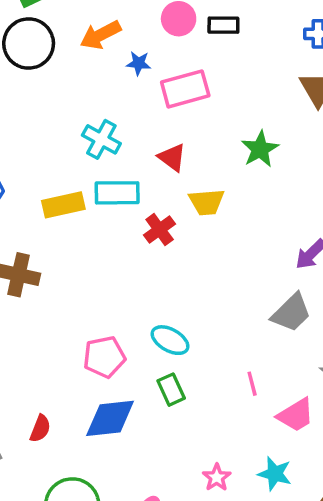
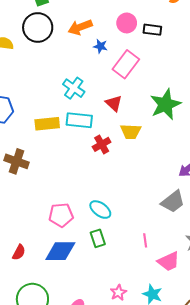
pink rectangle: (185, 89) -> (126, 64), turned -44
green star: (260, 149) -> (165, 104), size x1.4

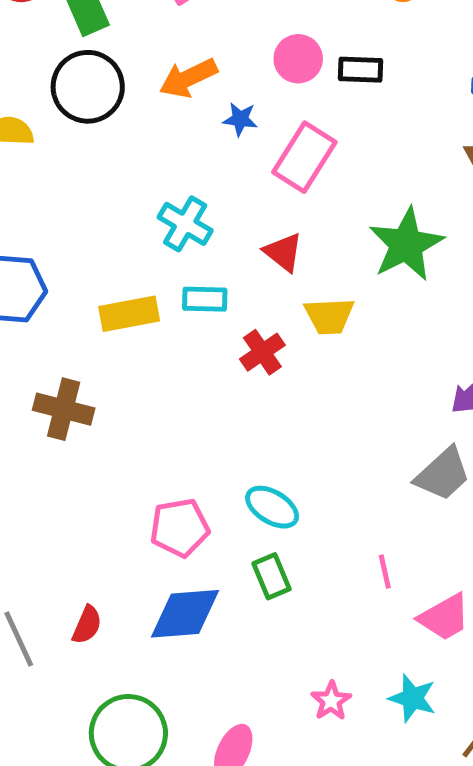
cyan rectangle: (79, 120) -> (205, 299), size x0.7

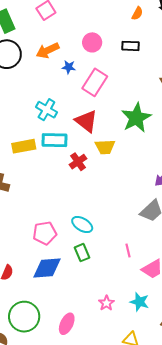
black rectangle: (361, 70) -> (130, 46), moved
red triangle: (283, 252) -> (86, 121), size x1.4
cyan rectangle: (205, 299) -> (55, 140), size x1.4

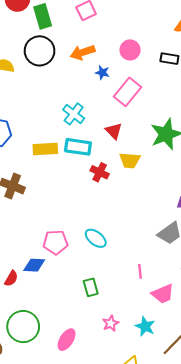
red triangle: (86, 121) -> (114, 131), size x0.7
red cross: (78, 162) -> (100, 172), turned -36
green rectangle: (82, 253) -> (91, 287), moved
blue diamond: (47, 268) -> (34, 265), moved, size x0.7

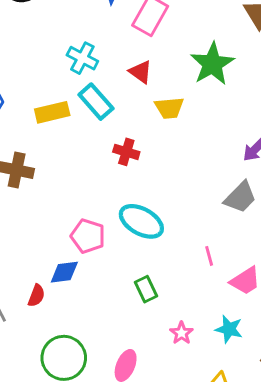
cyan rectangle: (78, 147) -> (96, 102), turned 50
red cross: (100, 172) -> (126, 152), moved
cyan ellipse: (96, 238) -> (141, 221), size x1.4
pink pentagon: (56, 242) -> (88, 236), turned 30

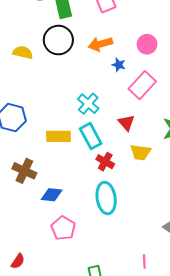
red cross: (126, 152) -> (105, 162), moved
cyan ellipse: (141, 221) -> (106, 198), moved, turned 40
blue diamond: (64, 272) -> (52, 195), moved

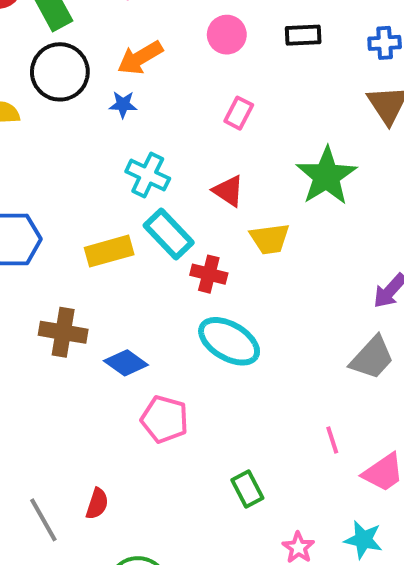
blue star: (119, 65) -> (123, 104), moved
pink rectangle: (142, 85) -> (239, 113), size x0.6
blue diamond: (52, 195) -> (126, 363), turned 45
cyan ellipse: (106, 198) -> (229, 341), turned -36

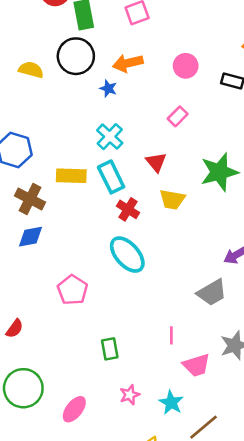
brown cross: (63, 332) -> (30, 199), moved
blue diamond: (126, 363) -> (30, 237), moved, turned -64

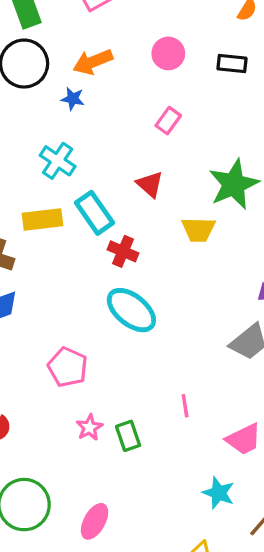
cyan cross: (110, 137) -> (58, 161), moved
yellow trapezoid: (172, 200) -> (198, 230), moved
pink line: (171, 335) -> (185, 406), moved
pink star: (130, 395) -> (89, 427), moved

